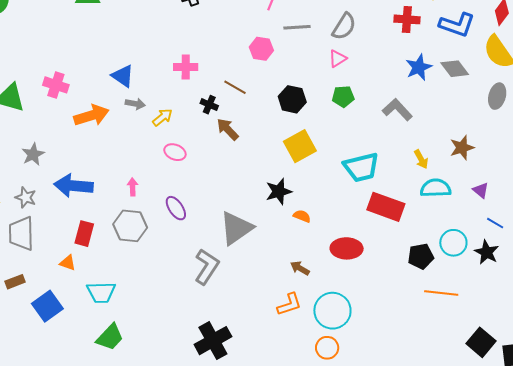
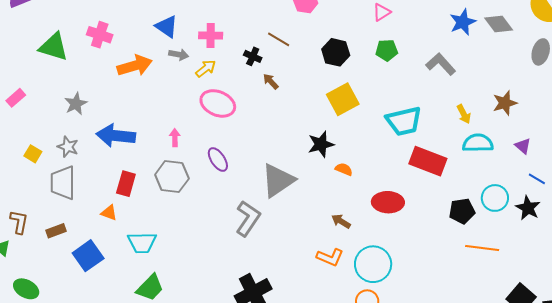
pink cross: (186, 67) -> (211, 35), moved
brown arrow: (228, 129) -> (271, 81), size x0.7
pink ellipse: (175, 152) -> (218, 103), size x1.6
orange L-shape: (289, 304) -> (330, 257), turned 40

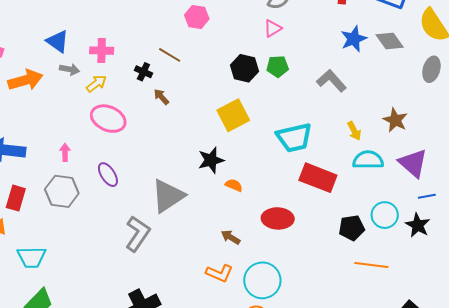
black hexagon: (336, 52) -> (244, 68), moved
brown star: (505, 103) -> (395, 120), turned -30
purple triangle: (523, 146) -> (413, 163), size x1.8
blue line: (537, 179) -> (427, 196), turned -42

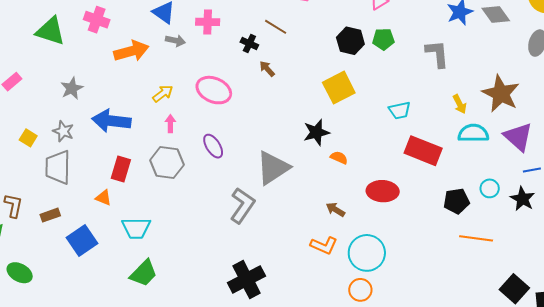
gray L-shape: (331, 81) -> (437, 54), turned 36
yellow arrow: (96, 84) -> (163, 93), moved
brown star: (395, 120) -> (501, 94), size x1.5
cyan trapezoid: (294, 138) -> (400, 110), size x0.6
cyan circle: (385, 215) -> (490, 188), size x0.7

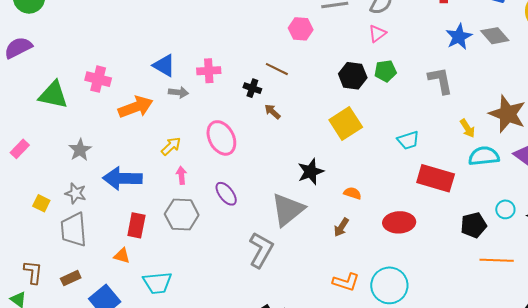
pink ellipse: (214, 90) -> (221, 138), turned 44
black star: (316, 132) -> (311, 172), moved
brown arrow: (335, 210) -> (341, 227), moved, turned -84

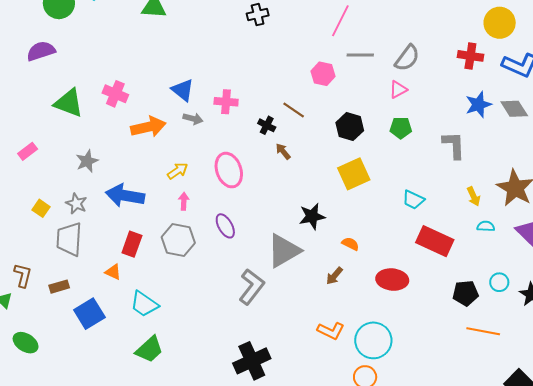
black hexagon: (353, 76) -> (350, 127), moved
cyan trapezoid: (408, 140) -> (413, 200), turned 35
cyan semicircle: (484, 156) -> (486, 226), size x0.6
cyan trapezoid: (157, 283) -> (144, 304), turned 32

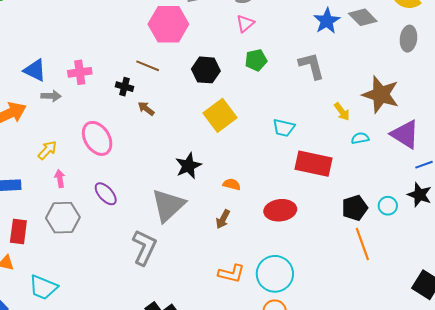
pink hexagon: (323, 74) -> (168, 24), size x1.6
cyan circle: (499, 282) -> (388, 206), moved
orange line: (483, 331) -> (362, 244), moved, turned 72

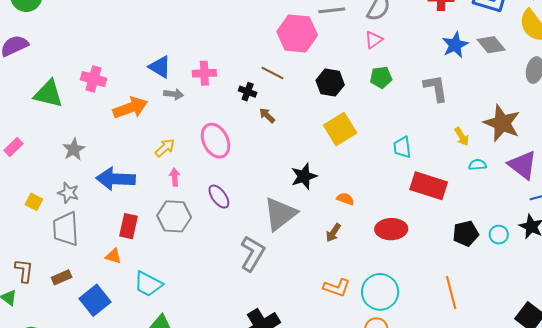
cyan trapezoid: (284, 128) -> (402, 147), turned 65
orange line: (362, 244) -> (451, 293), moved

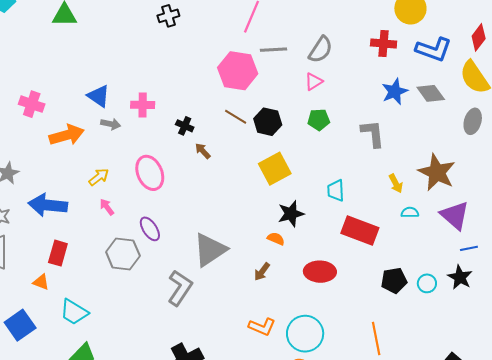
brown line: (272, 73) -> (236, 117), moved
black star: (304, 176) -> (291, 214), moved
pink arrow: (175, 177) -> (107, 207), turned -36
gray hexagon: (174, 216) -> (123, 254), moved

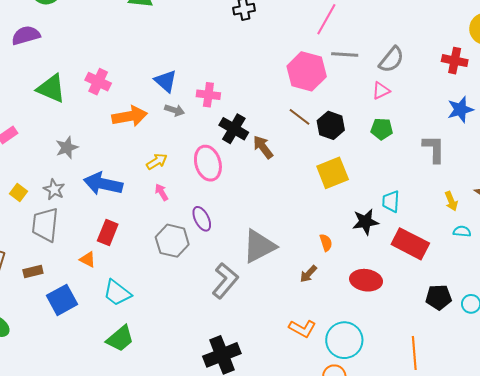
black cross: (185, 126) -> (234, 129), moved, size x1.6
brown arrow: (203, 151) -> (263, 147), size x1.4
black star: (291, 214) -> (365, 222), moved
orange semicircle: (276, 239) -> (326, 243), turned 42

